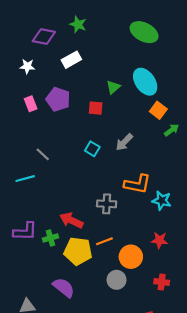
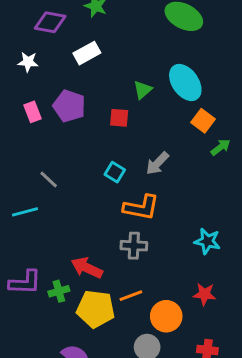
orange L-shape: (137, 184) -> (141, 207), moved

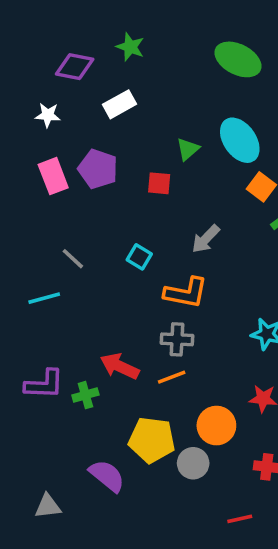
pink rectangle: (32, 112) -> (53, 176), size x1.4
cyan square: (115, 172) -> (139, 257), moved
orange line: (131, 296) -> (172, 377), moved
yellow pentagon: (96, 309) -> (152, 440), moved

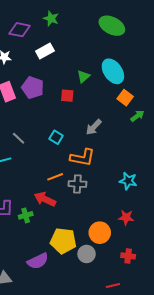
orange line: (172, 377) -> (55, 177), moved
purple semicircle: (107, 476) -> (38, 261), turned 115

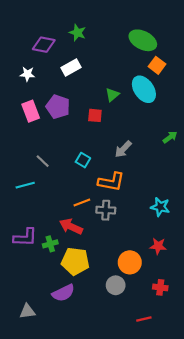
orange square: (125, 98) -> (157, 65), moved
yellow pentagon: (63, 241) -> (75, 261), moved

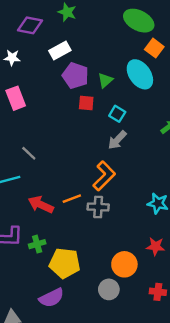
purple pentagon: (58, 107) -> (75, 76), moved
cyan square: (83, 160) -> (117, 114), moved
orange L-shape: (111, 182) -> (104, 176), turned -56
red arrow: (71, 226) -> (41, 205), moved

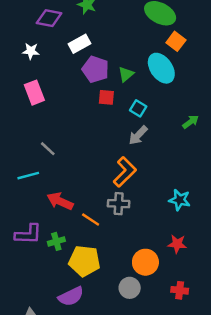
orange line: (72, 199) -> (91, 219), moved, turned 54

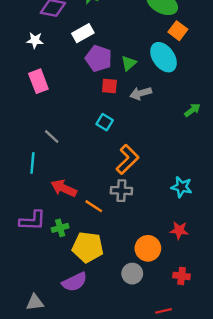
cyan square: (138, 108) -> (105, 122), moved
gray arrow: (138, 135) -> (141, 93), moved, turned 30
cyan line: (28, 176) -> (32, 163), turned -70

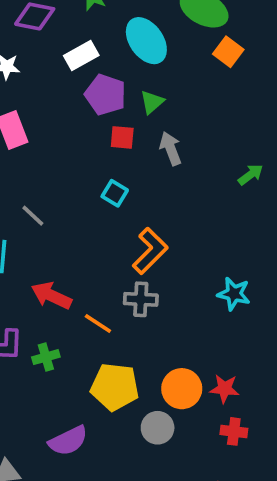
cyan ellipse: (163, 57) -> (146, 41), moved
gray arrow: (141, 93) -> (171, 149), turned 85
red star: (179, 230) -> (225, 389), moved
yellow pentagon: (88, 247) -> (115, 387), moved

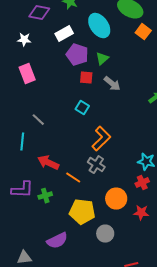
gray arrow: (171, 149) -> (112, 84), turned 150
gray cross: (141, 299) -> (96, 165), turned 30
orange circle: (182, 389) -> (116, 199), moved
red cross: (234, 431) -> (142, 183), moved, turned -32

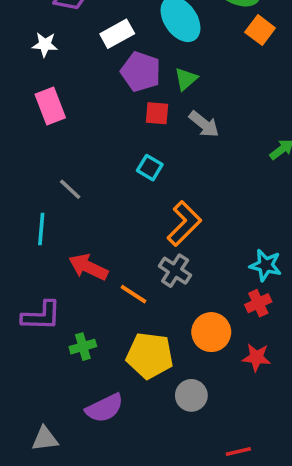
green cross: (45, 196) -> (83, 347), moved

